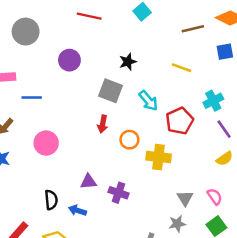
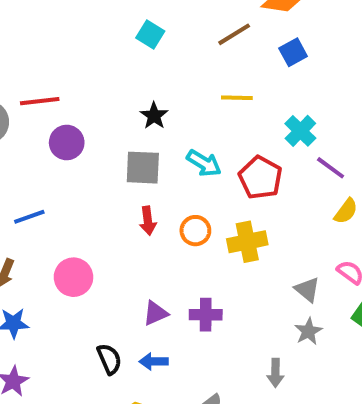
red line: (89, 16) -> (40, 101), moved

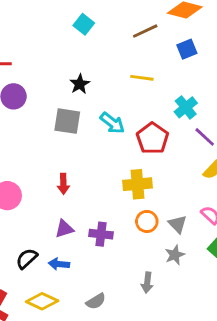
red arrow: (148, 221) -> (63, 184), moved
orange circle: (195, 231) -> (147, 221), moved
black semicircle: (109, 359) -> (27, 259), turned -115

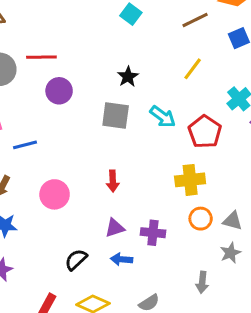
yellow line: (142, 78) -> (193, 69), turned -60
gray triangle: (177, 224) -> (233, 221), turned -30
blue arrow: (59, 264) -> (122, 259), moved

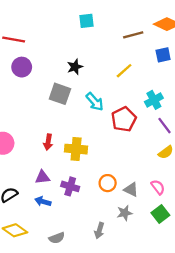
cyan square: (131, 14) -> (86, 21), turned 35
yellow cross: (190, 180) -> (76, 149), moved

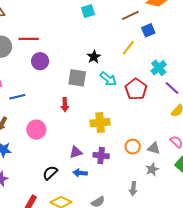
blue square: (163, 55) -> (148, 30), moved
black star: (75, 67) -> (94, 57), moved
red arrow: (48, 142) -> (65, 105), moved

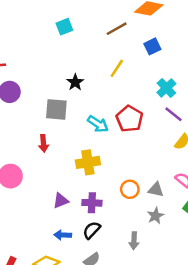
blue square: (148, 30) -> (152, 46), moved
cyan cross: (159, 68) -> (166, 88), moved
cyan arrow: (108, 79) -> (98, 124), moved
black semicircle: (50, 173) -> (92, 230), moved
blue arrow: (80, 173) -> (63, 235), moved

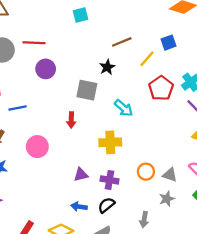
cyan square: (64, 27) -> (80, 15), moved
brown line: (117, 29) -> (122, 42), moved
blue square: (152, 46) -> (168, 43), moved
red pentagon: (129, 119) -> (161, 88), moved

